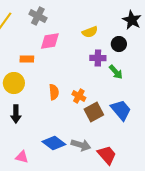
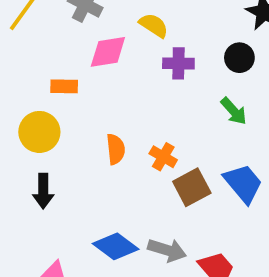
yellow semicircle: (90, 32) -> (154, 25), moved, turned -126
purple cross: (98, 58) -> (178, 63), moved

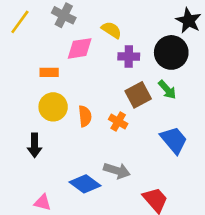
black circle: (239, 58) -> (171, 52), size x1.6
yellow circle: (39, 132) -> (53, 107), moved
brown square: (192, 187) -> (138, 95), moved
gray arrow: (167, 250) -> (117, 171), moved

